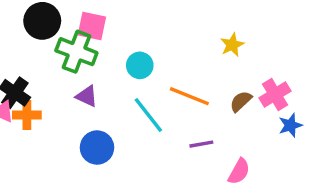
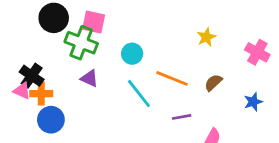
pink cross: (275, 94) -> (257, 52), moved, turned -30
blue circle: (97, 148) -> (51, 120), moved

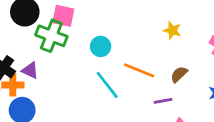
yellow star: (206, 37) -> (172, 30), turned -30
purple triangle: (89, 78) -> (30, 70), moved
purple line: (182, 117) -> (163, 101), moved

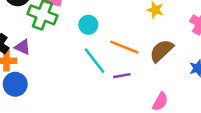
brown semicircle: (179, 74) -> (161, 51), size x1.5
purple line: (163, 101) -> (122, 76), moved

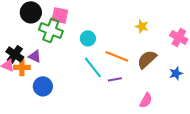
blue circle: (15, 84) -> (43, 86), moved

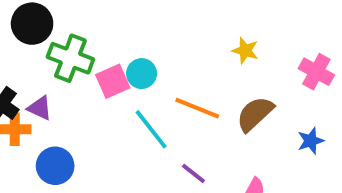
pink square: (60, 15) -> (113, 81), moved, turned -36
purple line: (115, 79) -> (193, 173), moved, turned 48

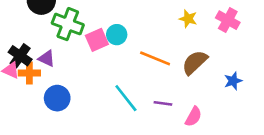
pink cross: (316, 72) -> (228, 20), moved
cyan line: (151, 129) -> (126, 98), moved
purple line: (193, 173) -> (163, 103), moved, turned -30

